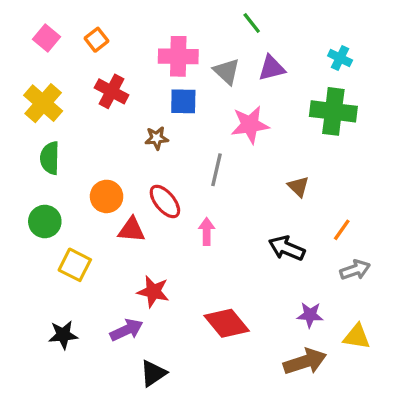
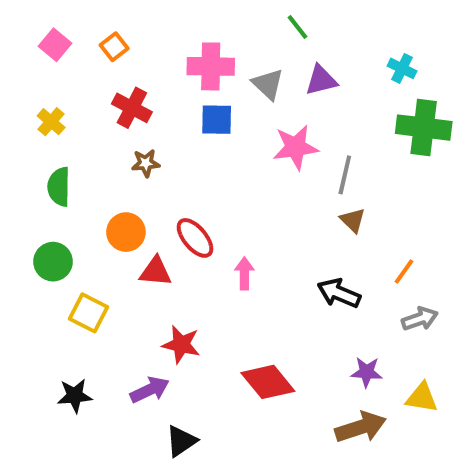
yellow cross: (43, 103) -> (51, 122), size x0.6
green cross: (333, 111) -> (424, 128), moved
brown star: (157, 138) -> (146, 163), moved
gray line: (217, 170) -> (345, 175), moved

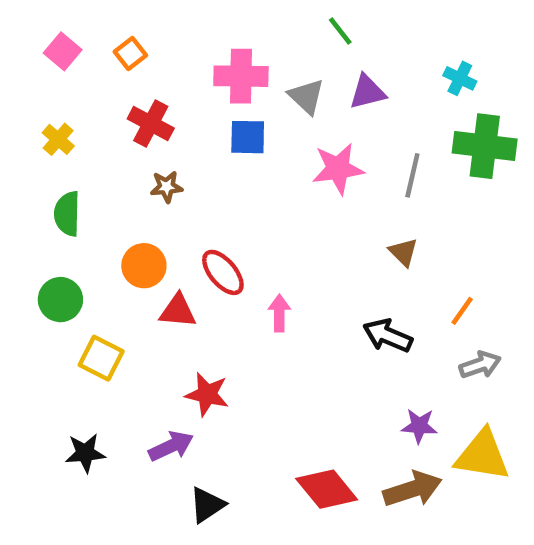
gray line: (345, 175) -> (412, 175), moved
red diamond: (268, 382) -> (327, 489), moved
yellow triangle: (422, 398) -> (482, 455), size x1.5

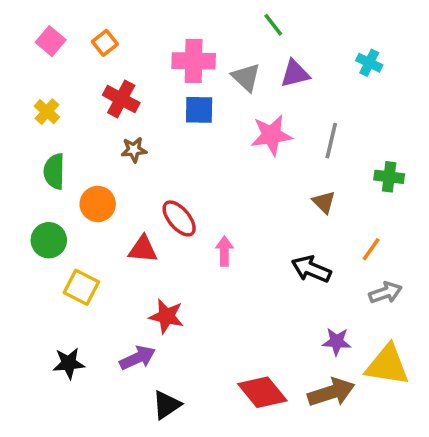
green cross: (485, 146) -> (389, 177), moved, size x0.6
orange circle: (144, 266) -> (98, 204), moved

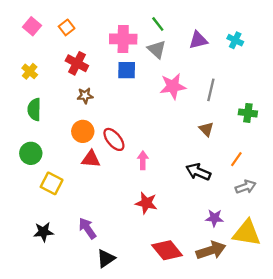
green line: (273, 25) -> (158, 24), moved
purple triangle: (295, 74) -> (198, 40), moved
orange circle: (98, 204) -> (83, 131), moved
red star: (166, 316) -> (146, 203), moved
purple arrow: (137, 358) -> (87, 228), turned -100

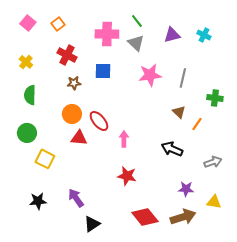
blue square: (127, 70) -> (103, 71), moved
orange line: (236, 159) -> (197, 124), moved
yellow triangle: (247, 233) -> (214, 202), size x0.6

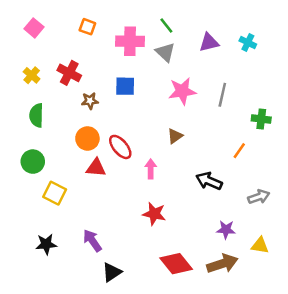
orange square: (58, 24) -> (87, 27), moved, turned -32
red cross: (67, 55) -> (69, 73), moved
brown triangle: (179, 112) -> (175, 136), moved, turned 40

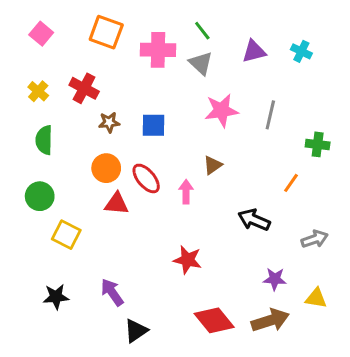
orange square: (87, 27) -> (106, 32), size x1.6
blue square: (125, 86) -> (154, 125), moved
pink arrow: (151, 169) -> (186, 192), moved

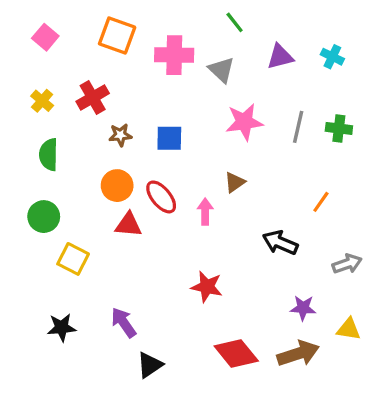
green line: (202, 31) -> (235, 22), moved
red cross: (84, 88) -> (93, 97), turned 32
green cross: (318, 144) -> (339, 128), moved

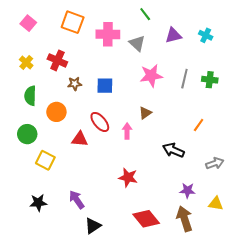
red cross: (93, 97) -> (57, 60), turned -36
orange circle: (117, 186) -> (56, 112), moved
brown arrow: (298, 354) -> (184, 219), turned -90

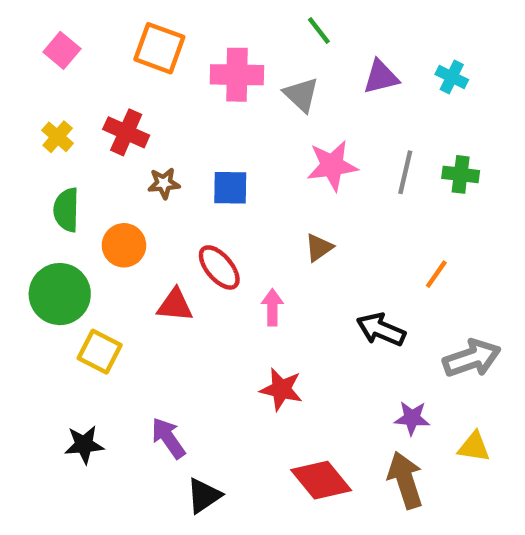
pink arrow: (127, 131) -> (272, 307), moved
green circle: (27, 134) -> (60, 294), size x1.4
gray arrow: (215, 163) -> (472, 358), size x1.4

